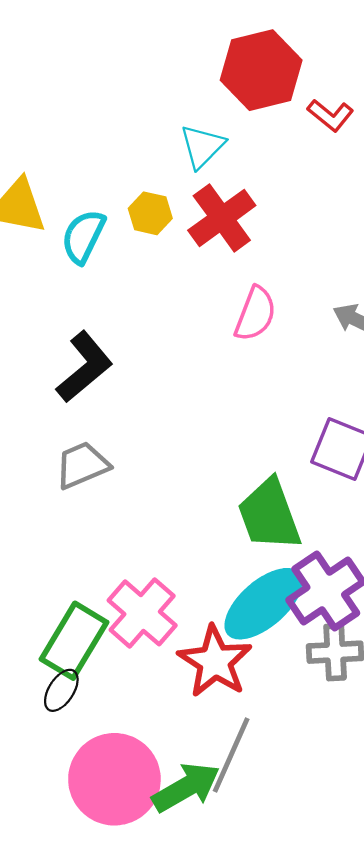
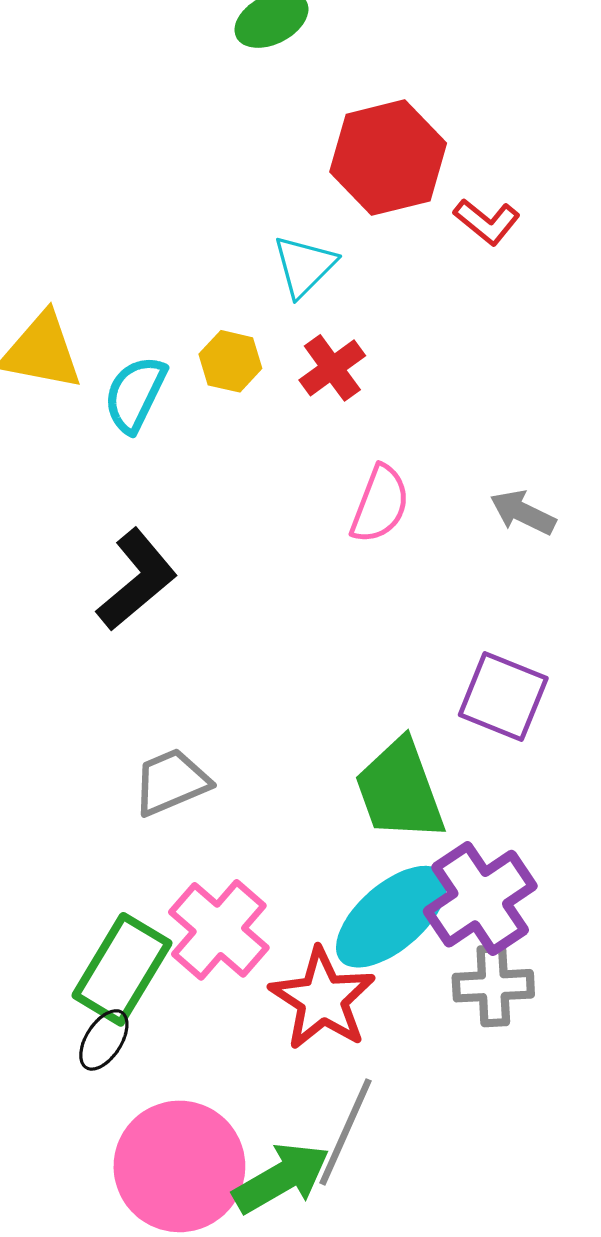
red cross: (222, 218) -> (332, 368), size x0.7
gray trapezoid: (82, 465) -> (171, 782), moved

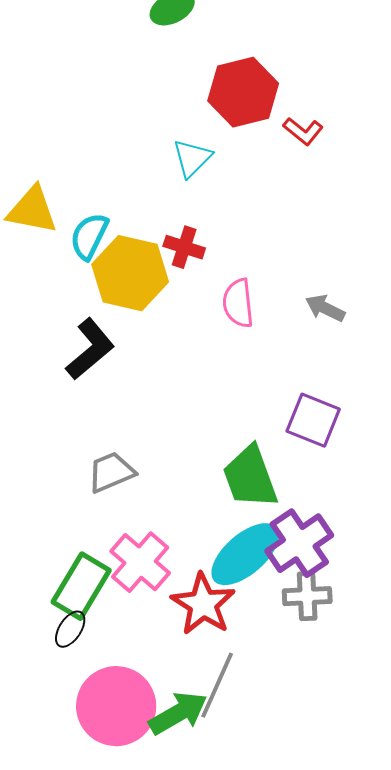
yellow hexagon: (230, 361) -> (130, 273), moved, size x2.0
red cross: (332, 368) -> (184, 247), moved, turned -36
pink semicircle: (380, 504) -> (238, 303), turned 153

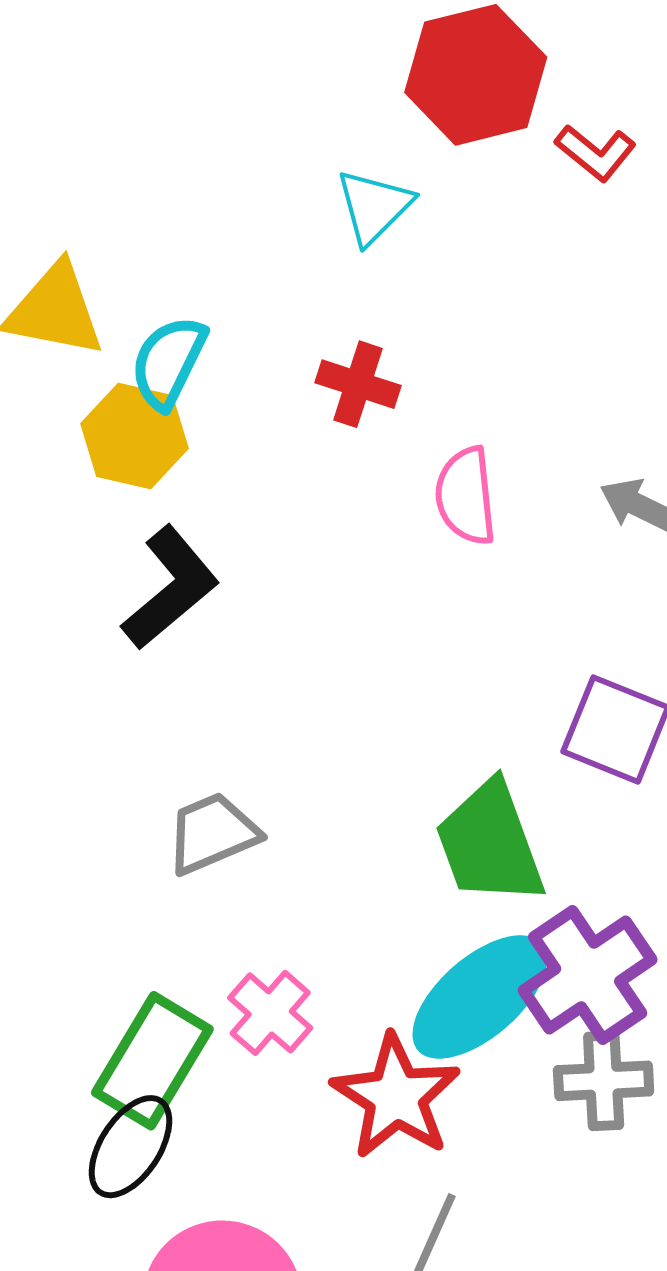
yellow hexagon: (130, 273) -> (134, 436), moved, size x0.7
pink cross: (140, 562) -> (270, 1013), size x0.7
black ellipse: (70, 629) -> (130, 1147), size x1.4

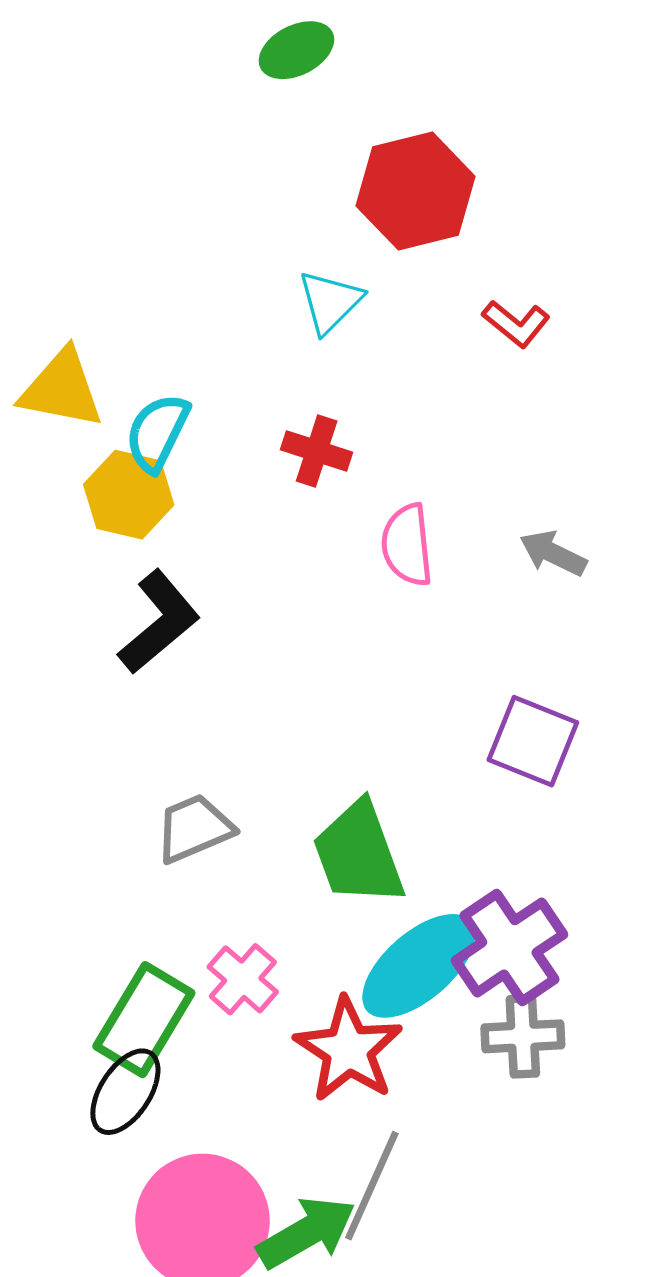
red L-shape: (596, 153) -> (516, 324), moved
green trapezoid: (490, 843) -> (359, 854), moved

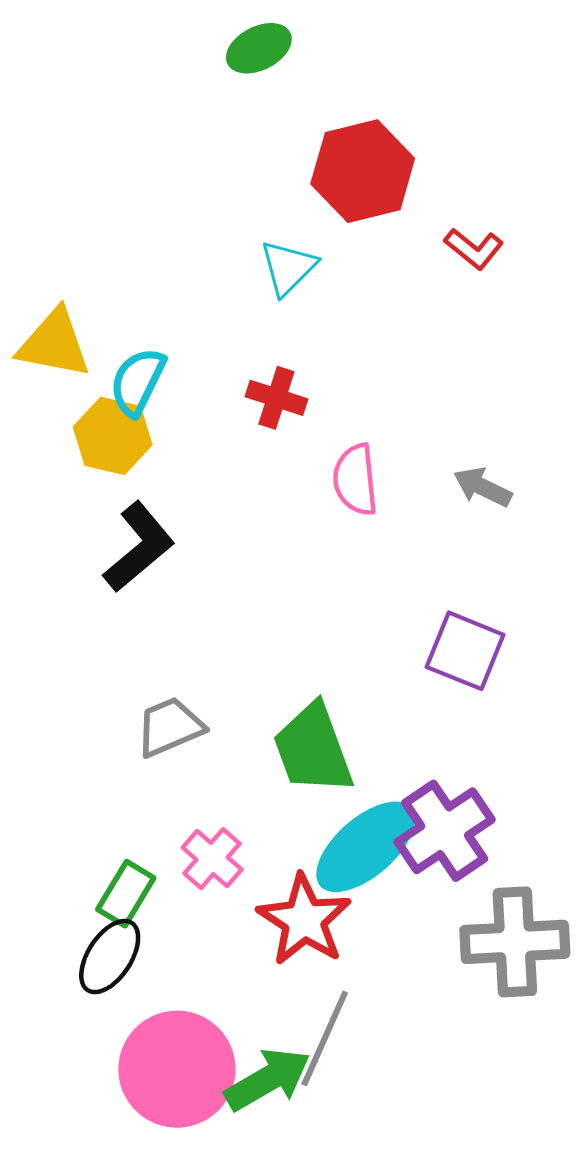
red L-shape: (516, 324) -> (474, 249), moved
green rectangle: (144, 1020) -> (126, 894), size x0.7
gray cross: (523, 1036) -> (515, 942), moved, size x1.5

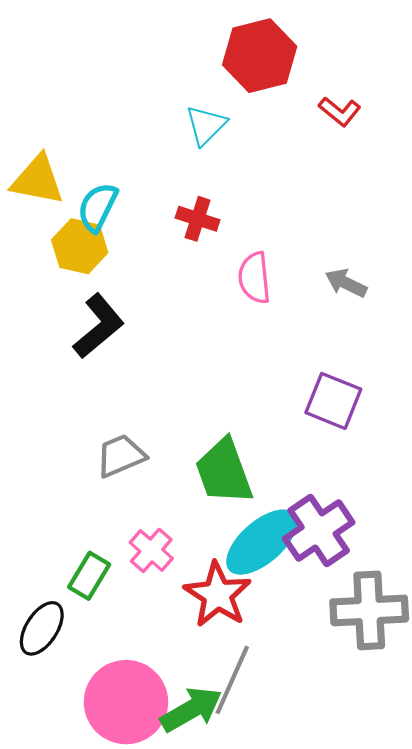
black ellipse: (110, 957) -> (42, 628), moved

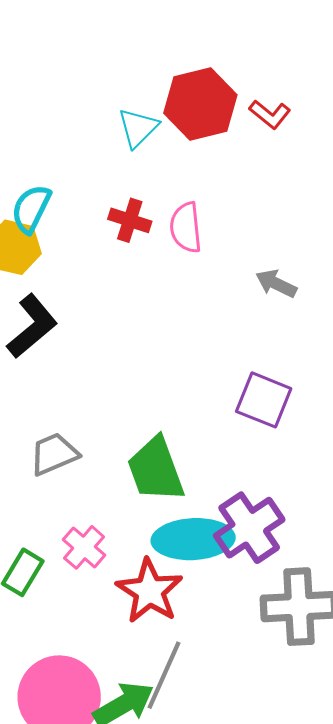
red hexagon: (260, 56) -> (200, 104), moved
pink semicircle: (254, 278) -> (186, 228), moved
cyan ellipse: (262, 542) -> (193, 539), turned 38

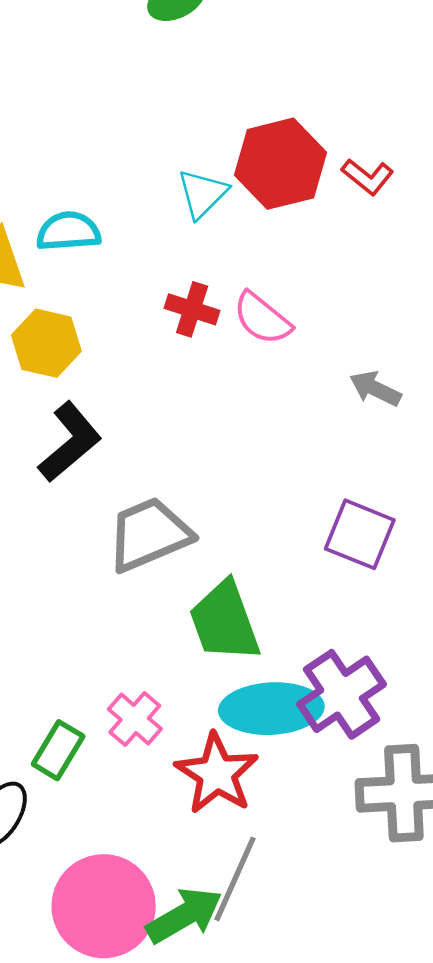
cyan semicircle: (31, 209) -> (68, 231), moved, turned 60
pink semicircle: (186, 228) -> (262, 318), turned -45
gray trapezoid: (54, 454) -> (149, 534), moved, size x1.4

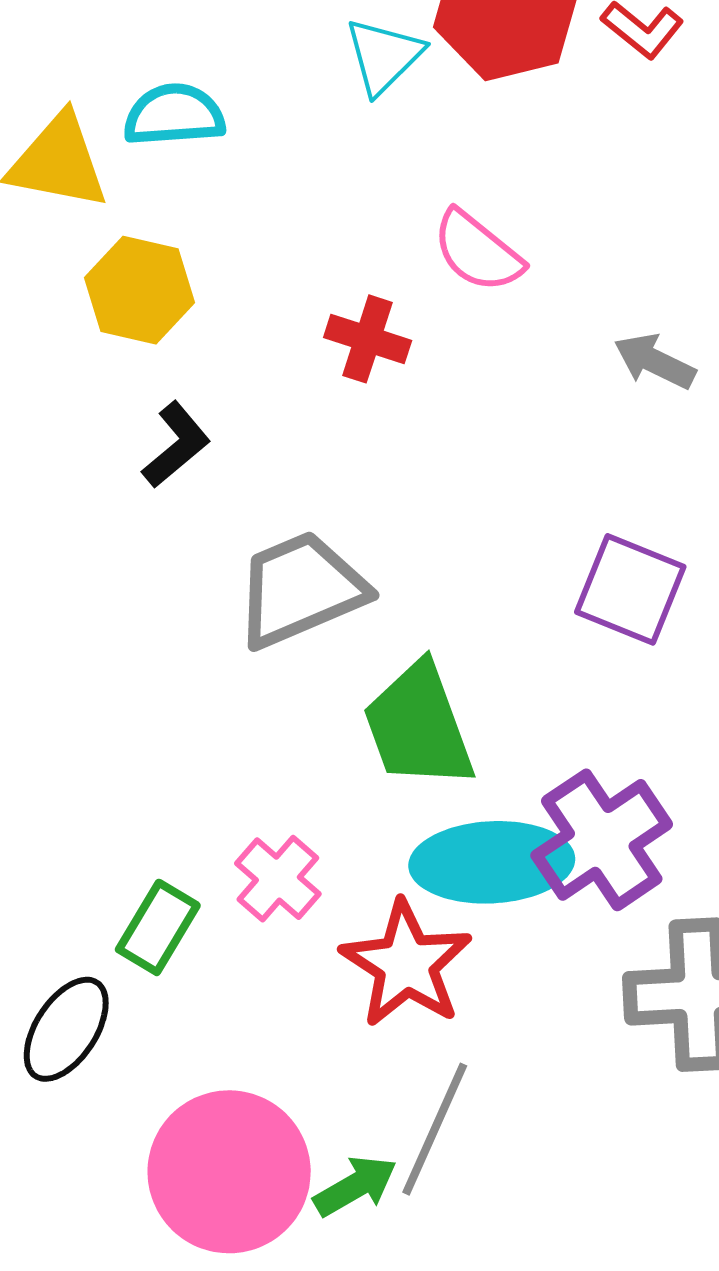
red cross: (192, 309) -> (368, 339), moved
black L-shape: (70, 442) -> (176, 445), size x0.7
green arrow: (184, 915) -> (355, 1186), size x0.7

